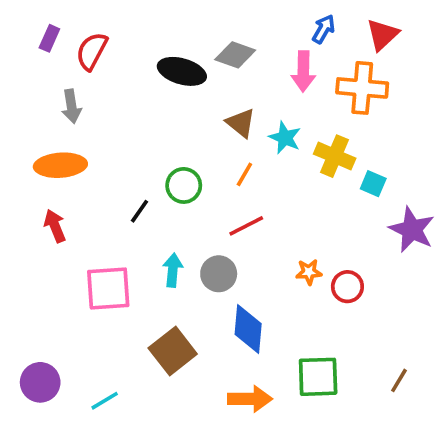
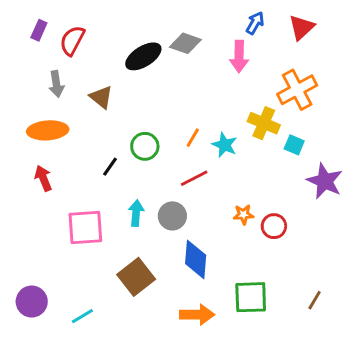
black ellipse: (182, 71) -> (143, 56), turned -48
orange cross: (362, 88) -> (297, 90), moved, turned -33
brown triangle: (241, 123) -> (101, 97), moved
cyan star: (285, 138) -> (225, 145), moved

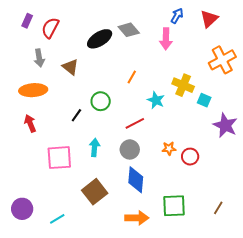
gray diamond: (185, 43) -> (129, 30), turned 30
orange cross: (297, 90) -> (222, 60), moved
orange line: (193, 138) -> (132, 77), moved
gray circle: (172, 216) -> (130, 149), moved

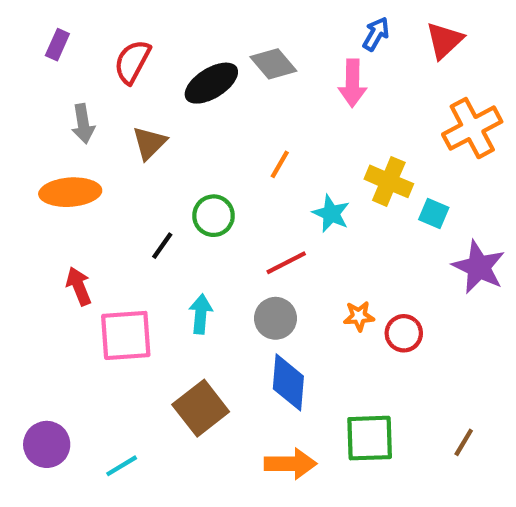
red semicircle: (50, 28) -> (132, 62), moved
brown triangle: (70, 67) -> (149, 143), turned 36
red arrow: (30, 123) -> (79, 286), moved

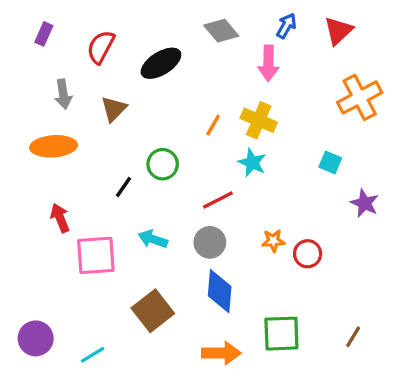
gray diamond: (273, 64) -> (221, 31), moved
yellow cross: (389, 181) -> (259, 120), moved
purple star: (479, 267) -> (365, 203), size x0.7
cyan arrow: (201, 314) -> (153, 239), turned -76

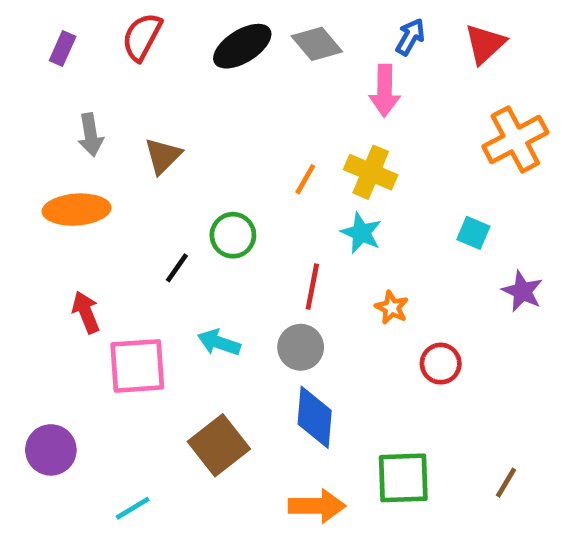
red semicircle: (101, 47) -> (142, 37), moved
black ellipse: (161, 63) -> (242, 46), moved
red line: (218, 200) -> (312, 287), turned -52
orange star: (273, 241) -> (392, 308), moved, turned 30
purple circle: (36, 338) -> (51, 450), moved

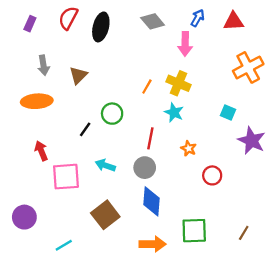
red triangle: (485, 44) -> (234, 21), turned 40
black ellipse: (242, 46) -> (101, 27), moved, turned -44
purple star: (522, 291) -> (252, 141), size x1.4

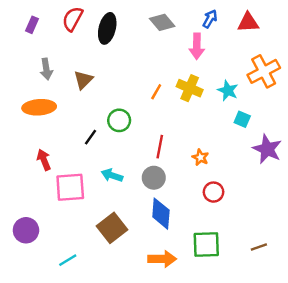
cyan star: (174, 112) -> (228, 91), moved
red circle: (212, 175) -> (214, 192), moved
brown line: (244, 233) -> (259, 247), turned 40

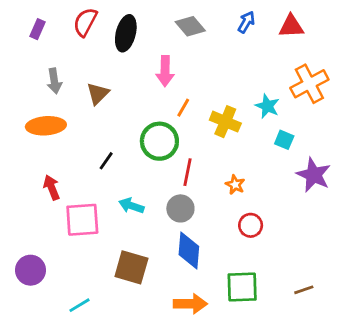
pink arrow: (197, 46) -> (165, 71), moved
yellow cross: (190, 88) -> (225, 122), moved
green circle: (119, 120) -> (159, 141), moved, size x1.4
brown square: (112, 228) -> (131, 267), turned -36

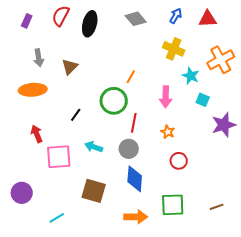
pink arrow: (165, 71) -> (166, 97), moved
yellow cross: (225, 122) -> (174, 49), moved
purple star: (314, 175) -> (224, 125), turned 30

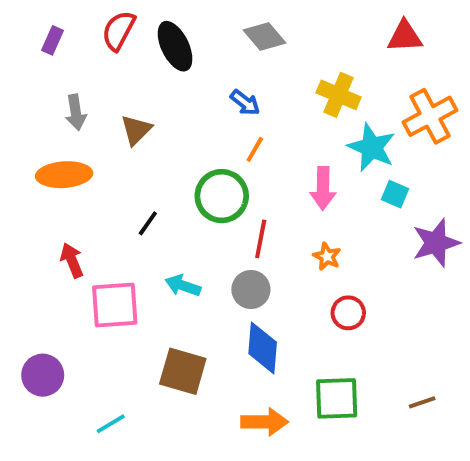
blue arrow: (176, 16) -> (245, 103), moved, turned 98
black ellipse: (90, 24) -> (175, 46), turned -40
cyan star: (191, 76) -> (372, 147), size x1.4

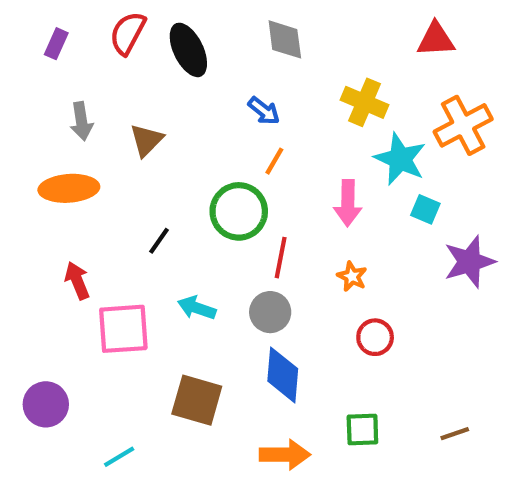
gray diamond: (265, 36) -> (285, 39), turned 33
green square: (337, 398) -> (362, 429), size x0.7

